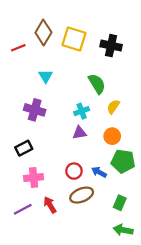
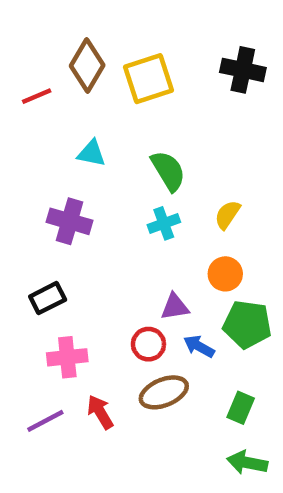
yellow square: (74, 39) -> (148, 79), turned -35
black cross: (111, 46) -> (243, 70), moved
cyan triangle: (46, 76) -> (91, 153), turned -48
green semicircle: (97, 84) -> (168, 171), moved
purple triangle: (79, 133) -> (175, 307), moved

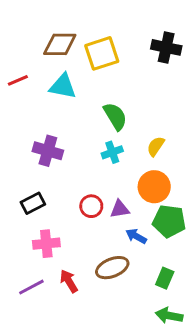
brown diamond: (87, 66) -> (60, 44), turned 60
red line: (37, 96) -> (18, 80), moved
cyan triangle: (91, 153) -> (63, 86), moved, size x1.4
orange circle: (225, 274) -> (154, 187), size x1.4
red circle: (148, 344) -> (91, 206), moved

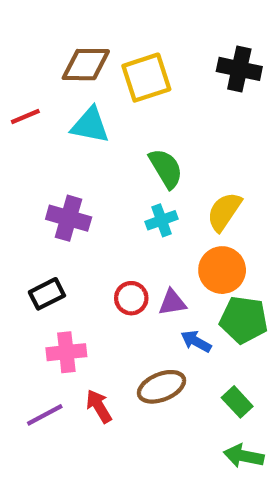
yellow semicircle: (156, 146) -> (224, 212), size x1.4
green rectangle: (165, 278) -> (237, 402), turned -66

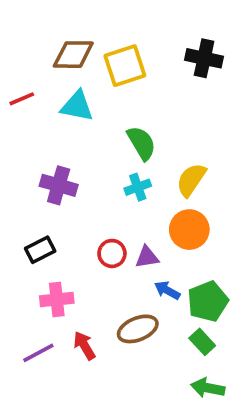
green pentagon: (244, 320) -> (208, 301), moved, turned -30

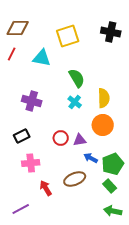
brown diamond: (73, 55) -> (18, 28), moved
red line: (22, 99) -> (12, 54), turned -40
yellow semicircle: (191, 180) -> (104, 98), turned 144
cyan cross: (138, 187) -> (75, 102), turned -32
purple line: (38, 353) -> (21, 209), moved

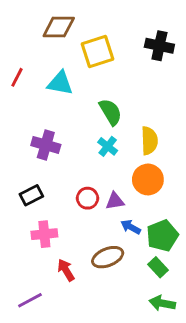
brown diamond: (18, 28) -> (59, 27), moved

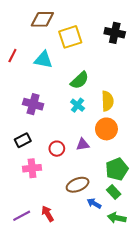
green semicircle: (111, 112) -> (80, 80), turned 78
red circle: (88, 198) -> (57, 149), moved
blue arrow: (131, 227) -> (94, 203), moved
red arrow: (66, 270) -> (48, 214), moved

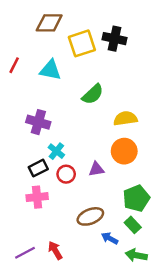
black cross: (115, 33) -> (115, 39), moved
yellow semicircle: (107, 101) -> (125, 118), turned -96
cyan cross: (78, 105) -> (56, 151), moved
black rectangle: (23, 140) -> (38, 168), moved

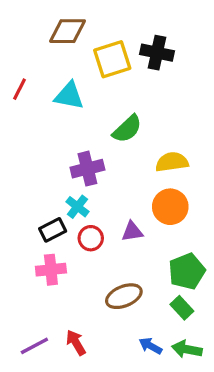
purple cross: (38, 122) -> (87, 169), moved, turned -30
blue arrow: (110, 238) -> (150, 346), moved

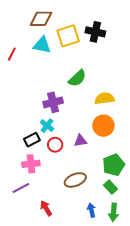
cyan triangle: (69, 96) -> (42, 45), moved
purple line: (34, 346) -> (21, 188), moved
blue arrow: (150, 346) -> (91, 210), turned 48
green arrow: (187, 349) -> (114, 212), turned -96

